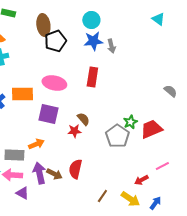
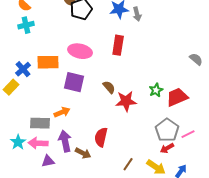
red star: (74, 131) -> (126, 101), moved, size x1.5
gray pentagon: (117, 136) -> (167, 130), moved
brown arrow: (54, 174) -> (83, 153), moved
purple triangle: (22, 193) -> (48, 161), turned -40

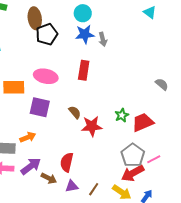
purple arrow: (65, 141) -> (31, 166), turned 65
red arrow: (167, 148) -> (133, 173), size x1.6
purple triangle: (48, 161) -> (72, 186), moved

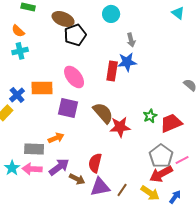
brown ellipse: (35, 18) -> (63, 19), turned -60
blue star: (85, 34) -> (127, 62), moved
pink ellipse: (46, 76) -> (74, 77), turned 40
brown semicircle: (75, 112) -> (103, 113), size x1.6
purple triangle: (72, 186) -> (100, 187), size x1.5

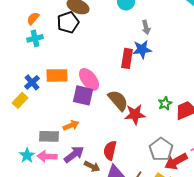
orange semicircle: (18, 31) -> (33, 18), turned 88
black pentagon: (75, 35) -> (68, 22), moved
pink ellipse: (74, 77) -> (89, 79), moved
gray pentagon: (161, 156) -> (161, 149), moved

